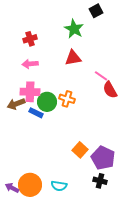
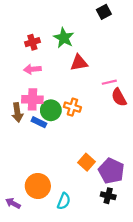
green star: (74, 29) -> (64, 38), moved
pink line: (101, 76) -> (109, 82), turned -48
brown arrow: (16, 104) -> (17, 112), turned -78
orange circle: (30, 185) -> (38, 186), moved
cyan semicircle: (59, 186) -> (64, 201), turned -77

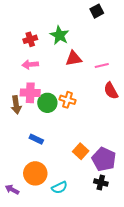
pink line: (109, 82) -> (102, 66), moved
blue rectangle: (39, 122) -> (36, 139), moved
cyan semicircle: (64, 201) -> (59, 188), turned 42

